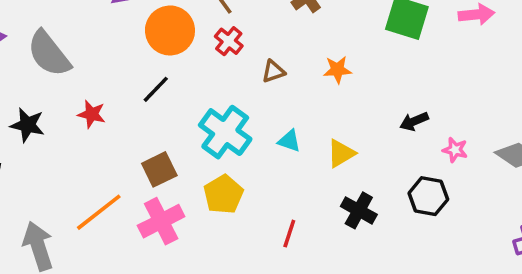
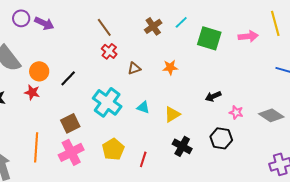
orange circle: (170, 30) -> (39, 71), moved, size x0.7
yellow pentagon: (223, 194) -> (113, 149), moved
orange line: (99, 212) -> (36, 147), turned -48

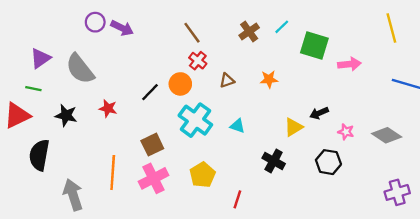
pink arrow: (248, 36) -> (349, 64), moved
orange circle: (39, 71) -> (180, 84), moved
yellow triangle: (172, 114) -> (293, 127), moved
black cross: (182, 146) -> (274, 161), moved
red line: (143, 159) -> (237, 199), moved

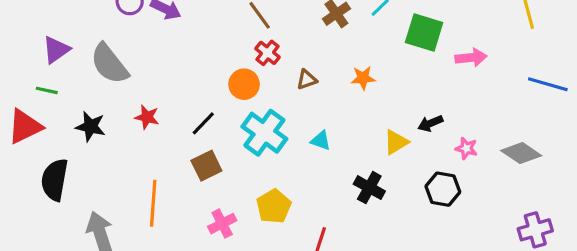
black line: (150, 92) -> (203, 123), moved
pink cross: (153, 178) -> (222, 224), moved, size x0.7

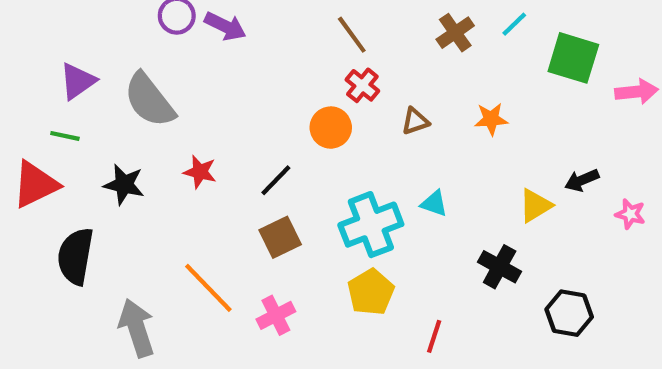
cyan cross: (264, 133) -> (371, 225), moved, turned 33
black hexagon: (443, 189) -> (569, 313), moved
orange line: (153, 203) -> (208, 288), turned -48
pink cross: (222, 224) -> (276, 315), moved

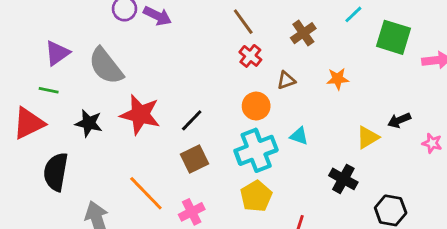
brown cross: (455, 33) -> (303, 33), moved
orange circle: (331, 128) -> (256, 106), moved
red star: (200, 172) -> (140, 115), size x1.8

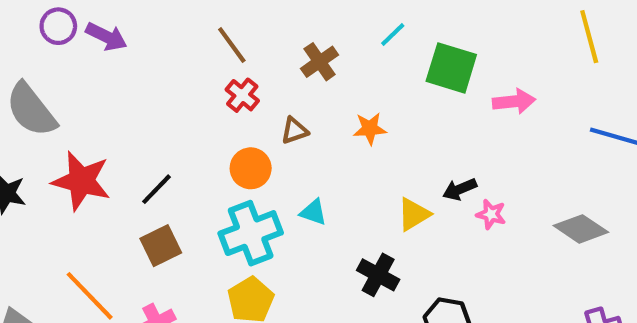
pink star: (432, 143) -> (491, 214), moved

